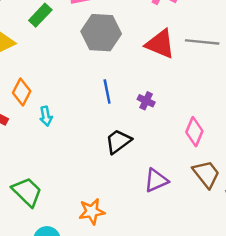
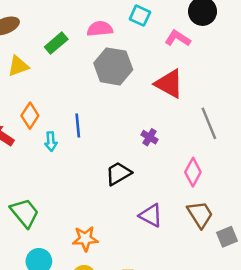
gray line: (202, 42) -> (209, 123), moved, turned 56
blue line: (107, 91) -> (78, 125), moved
purple triangle: (156, 180) -> (151, 215), turned 45

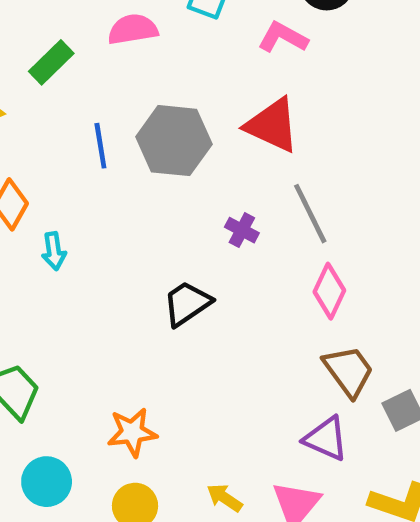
gray hexagon: (113, 66) -> (174, 141), moved
gray line: (209, 123) -> (310, 214), moved
blue line: (78, 125) -> (100, 146), moved
purple triangle: (151, 215) -> (326, 439), moved

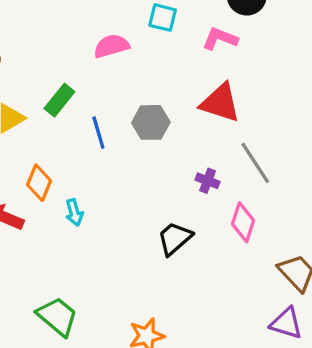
green rectangle: (51, 62) -> (59, 100), moved
gray hexagon: (174, 141) -> (151, 122), size x0.7
pink diamond: (329, 291) -> (243, 222), moved

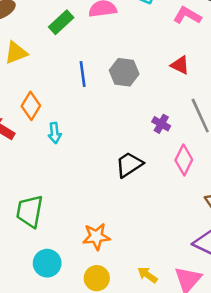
green rectangle: (59, 100) -> (61, 22), moved
red triangle: (220, 103) -> (180, 65), size x0.6
green trapezoid: (57, 316) -> (30, 211), turned -128

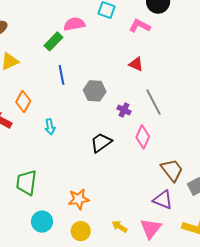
green rectangle: (61, 22) -> (53, 41), moved
gray hexagon: (124, 72) -> (95, 91), moved
cyan arrow: (55, 133) -> (50, 127), moved

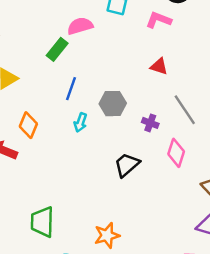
blue line: (62, 75) -> (71, 89), turned 36
cyan arrow: (50, 127) -> (80, 122), moved, turned 35

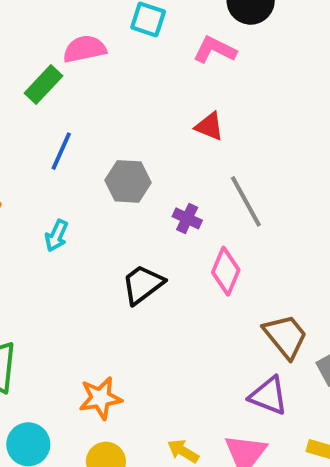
cyan arrow: (80, 122) -> (56, 236), moved

